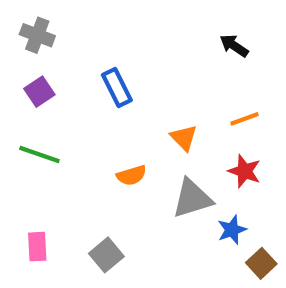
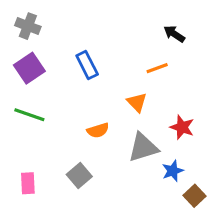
purple square: (39, 92) -> (29, 68), size x1.4
orange line: (244, 119) -> (157, 68), moved
gray square: (106, 255) -> (79, 176), moved

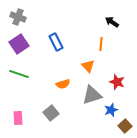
orange line: (157, 68) -> (101, 44), turned -64

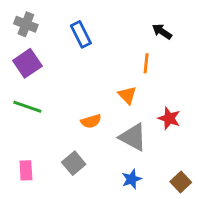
blue rectangle: (56, 42) -> (81, 34), moved
gray triangle: (92, 95) -> (133, 137), turned 45
blue star: (111, 110) -> (132, 179), moved

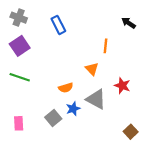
black arrow: (162, 31) -> (129, 23), moved
blue star: (132, 179) -> (73, 109), moved

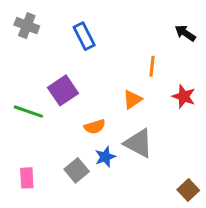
purple square: (20, 46) -> (63, 90), moved
orange triangle: (92, 69) -> (132, 99), turned 40
red star: (122, 86) -> (184, 96), moved

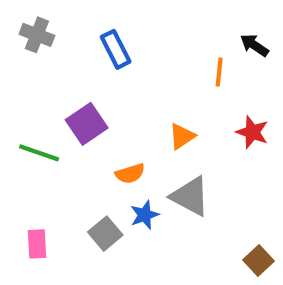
orange line: (152, 66) -> (219, 72), moved

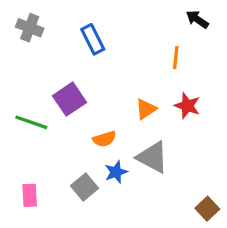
black arrow: (254, 45) -> (197, 19), moved
red star: (252, 132) -> (187, 106), moved

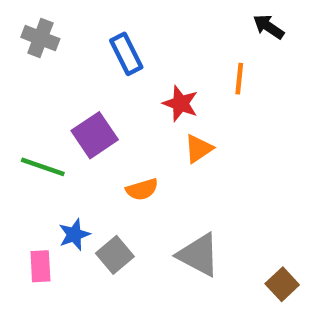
red star: (187, 106) -> (180, 104), moved
gray triangle: (153, 157) -> (199, 255), moved
blue star: (116, 172) -> (74, 235), moved

